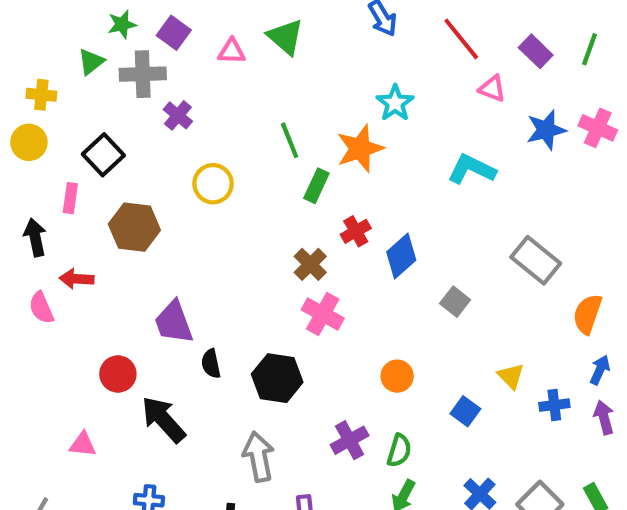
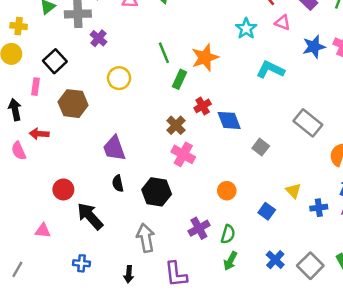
cyan star: (395, 103) -> (246, 28), moved
blue diamond: (401, 256) -> (229, 120), turned -70
purple trapezoid: (174, 322) -> (114, 148), moved

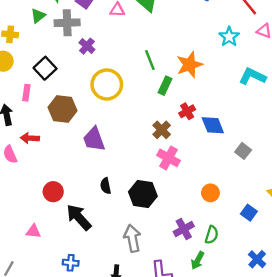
yellow circle: (119, 78) -> (107, 84), size x1.4
purple trapezoid: (114, 148) -> (94, 139), moved
green arrow: (230, 261) -> (198, 260), moved

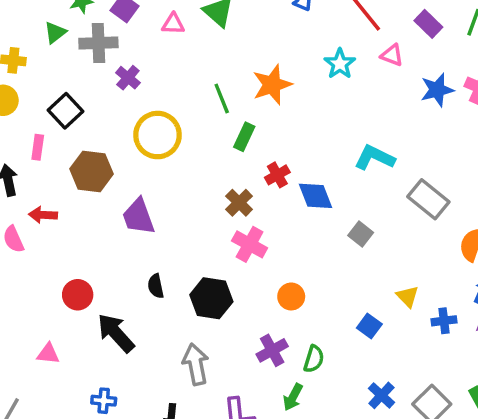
orange star: (190, 65) -> (272, 85), moved
cyan L-shape: (252, 76) -> (375, 158), moved
orange circle: (210, 193) -> (291, 296), moved

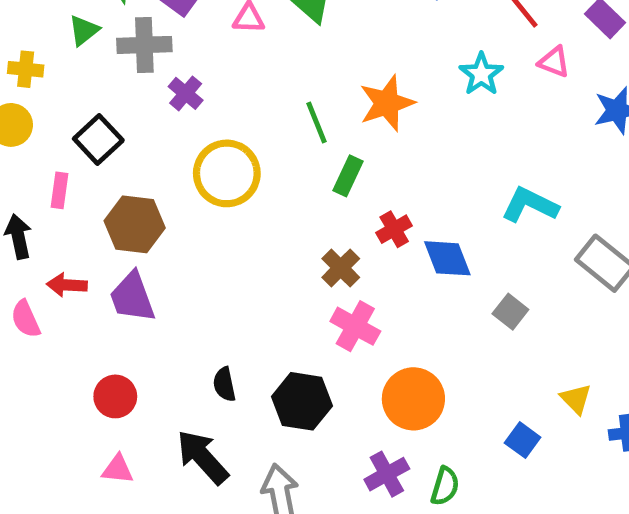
purple trapezoid: (138, 217) -> (132, 297), moved
orange circle: (291, 296) -> (413, 399), size x1.6
black arrow: (116, 333) -> (203, 457), moved
pink triangle: (48, 354) -> (118, 469), moved

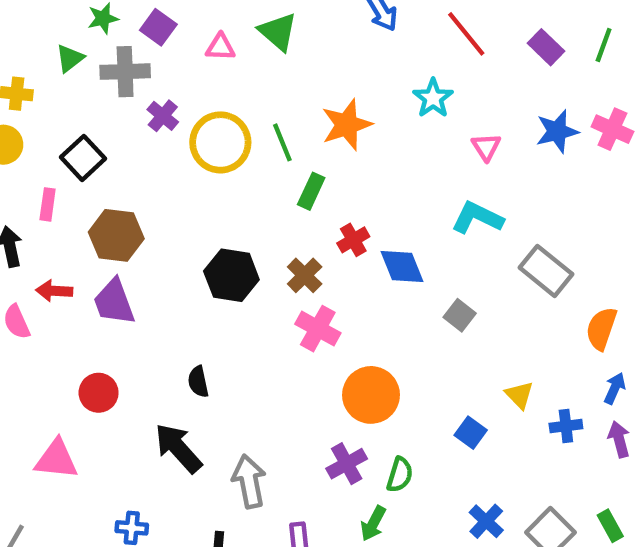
pink triangle: (554, 62) -> (486, 147), moved, turned 36
yellow circle: (227, 173) -> (220, 142), moved
black hexagon: (302, 401) -> (231, 275), moved
pink triangle: (118, 469) -> (56, 459), moved, size x1.5

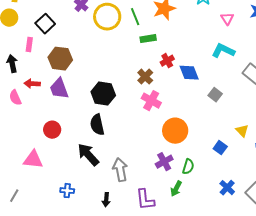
green rectangle: (311, 191) -> (148, 39), turned 56
black hexagon: (231, 275) -> (103, 94), moved
black semicircle: (198, 382) -> (97, 125), size x1.5

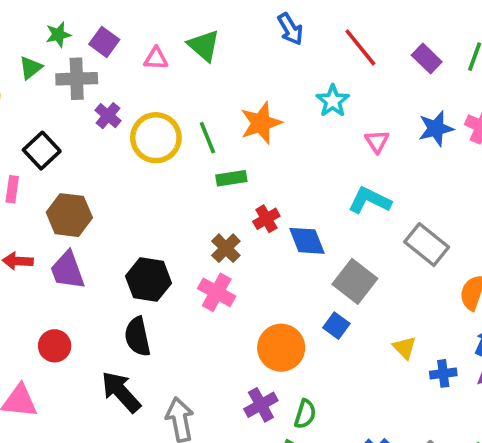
gray square: (215, 95) -> (355, 281), size x1.6
pink cross: (151, 101) -> (217, 292), moved
blue square: (220, 148) -> (336, 326), moved

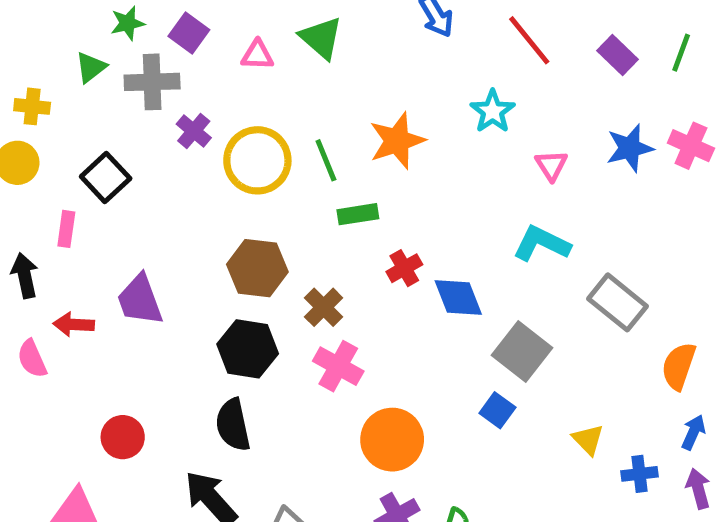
brown hexagon: (69, 215) -> (257, 268), moved
brown cross: (226, 248) -> (324, 307), moved
purple trapezoid: (67, 270) -> (140, 300), moved
orange circle: (281, 348) -> (392, 440), moved

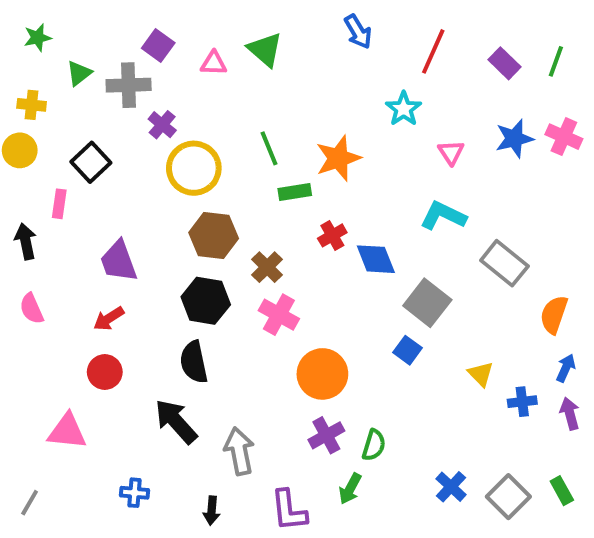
green star: (128, 23) -> (38, 38), moved
red line: (529, 40) -> (433, 51), turned 63
orange star: (397, 141) -> (338, 158), moved
yellow circle: (257, 160) -> (194, 168), moved
red arrow: (74, 324) -> (109, 319), moved, turned -36

